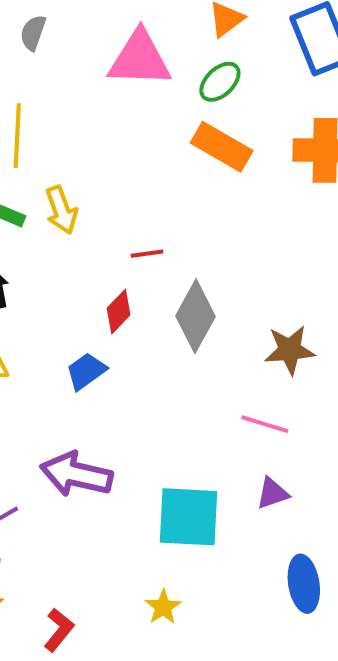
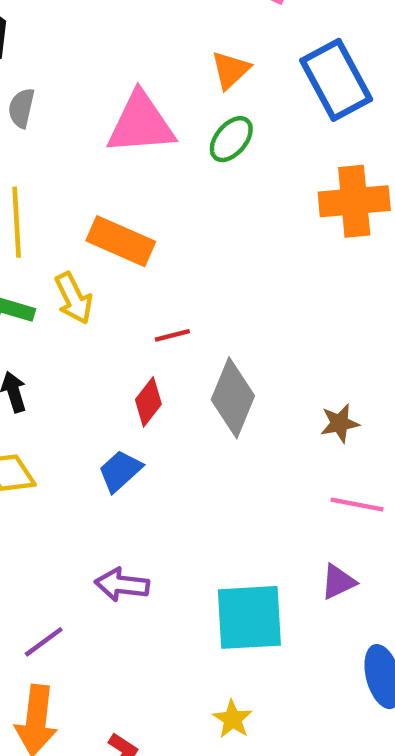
orange rectangle: (222, 147) -> (121, 241), moved
brown star: (290, 350) -> (340, 423), size x0.7
pink line: (265, 424) -> (357, 504), moved
purple arrow: (76, 474) -> (122, 585), size x0.7

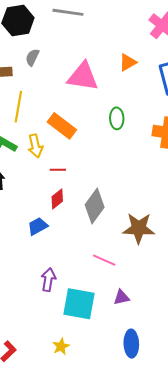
green ellipse: (231, 139) -> (117, 118), moved, turned -55
red line: (172, 335) -> (58, 170), moved
brown star: (340, 423) -> (139, 228), size x1.8
pink line: (357, 504) -> (104, 260), moved
purple arrow: (122, 585) -> (48, 280), moved, turned 80

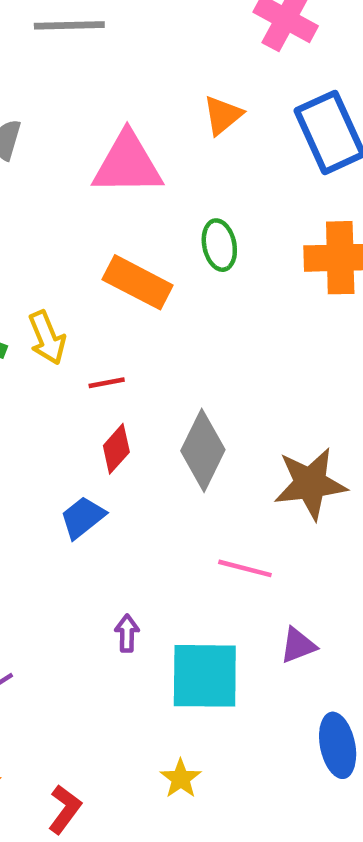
orange rectangle: (62, 126) -> (138, 282), moved
purple arrow: (48, 280) -> (127, 633), size x0.7

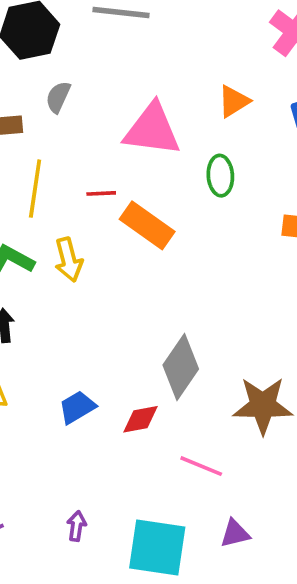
green ellipse: (219, 245) -> (220, 176), moved
red line: (107, 383) -> (101, 193), moved
red diamond: (116, 449) -> (141, 419), moved, turned 30
purple arrow: (127, 633) -> (77, 526), moved

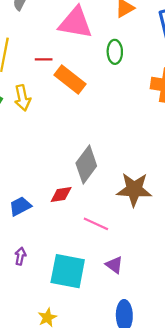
blue trapezoid: (77, 407) -> (20, 206), moved
purple triangle: (235, 534) -> (114, 265), turned 48

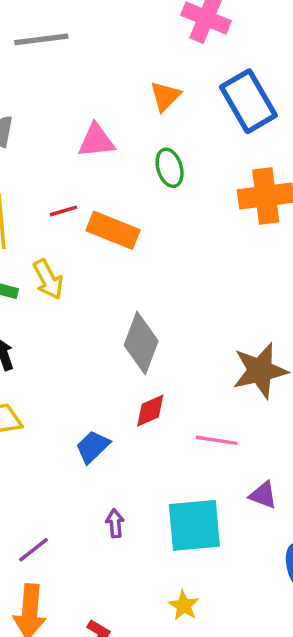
pink triangle: (76, 23) -> (96, 141), size x0.7
gray diamond: (86, 164) -> (141, 343), moved

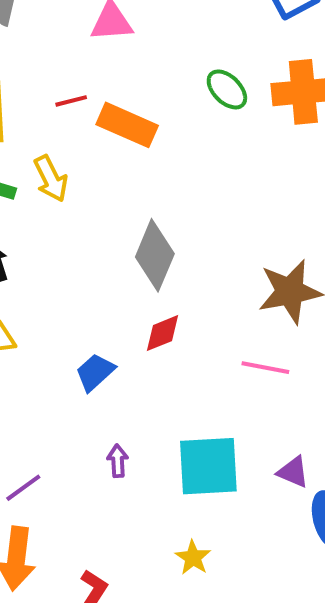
green ellipse: (170, 168) -> (227, 89), moved, turned -30
pink line: (217, 440) -> (265, 368), moved
purple triangle: (263, 495) -> (293, 472), moved

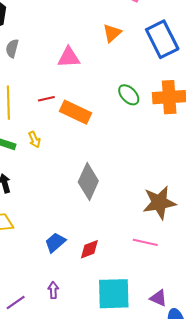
yellow arrow: (51, 179) -> (34, 140), size x0.7
red diamond: (162, 333) -> (89, 249), moved
purple arrow: (118, 461) -> (53, 290), moved

